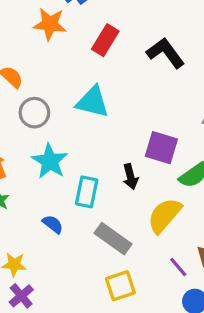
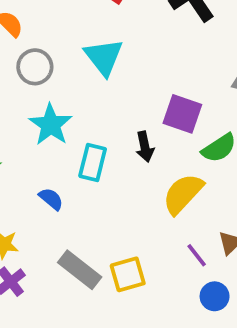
cyan triangle: (93, 102) -> (104, 57), turned 36
gray rectangle: (113, 239) -> (80, 270), moved

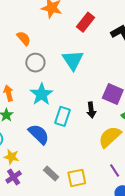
blue semicircle: (51, 199) -> (39, 134), size x1.6
gray rectangle: (80, 270) -> (51, 174), size x0.7

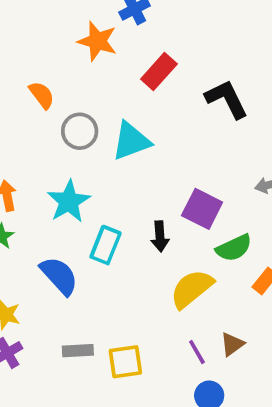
cyan triangle: (73, 60) -> (131, 141), turned 40
gray circle: (35, 63) -> (80, 131), moved
gray rectangle: (51, 174) -> (78, 351), turned -49

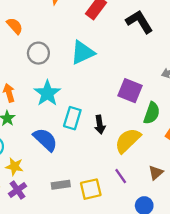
orange semicircle: (42, 95) -> (15, 26), moved
gray circle: (80, 131) -> (38, 53), moved
black arrow: (160, 236) -> (100, 125), moved
green semicircle: (234, 248) -> (152, 113), turned -40
purple line: (197, 352) -> (121, 176), moved

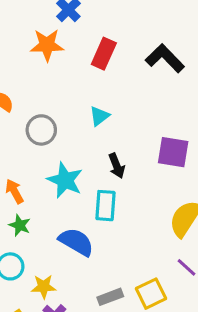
cyan triangle: (83, 53) -> (99, 116), size x0.6
black arrow: (100, 125) -> (117, 166), moved

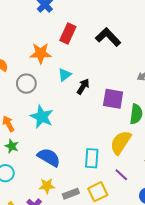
orange star: (47, 45) -> (41, 53), moved
black arrow: (117, 166) -> (83, 87), moved, turned -126
cyan rectangle: (105, 206) -> (92, 158), moved
yellow star: (44, 287) -> (47, 186), moved

